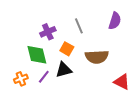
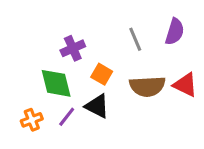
gray line: (79, 26) -> (135, 39), moved
black triangle: (64, 70) -> (97, 106), turned 42
red triangle: (122, 82) -> (185, 85), moved

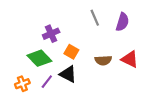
gray line: (135, 39) -> (95, 18), moved
green diamond: (56, 83) -> (39, 58), turned -30
brown semicircle: (147, 86) -> (103, 60), size x0.7

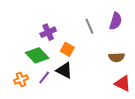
gray line: (95, 18) -> (89, 26), moved
red triangle: (130, 59) -> (123, 83), moved
brown semicircle: (103, 60) -> (117, 57), moved

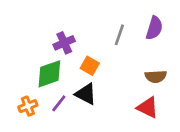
gray line: (89, 26) -> (119, 35), turned 42
green diamond: (37, 55) -> (49, 74), turned -65
red triangle: (123, 83) -> (148, 107), moved

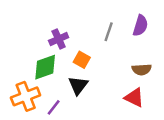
black triangle: (86, 94) -> (78, 85), turned 40
purple line: (59, 103) -> (54, 107), moved
orange cross: (28, 106) -> (26, 96), size x1.6

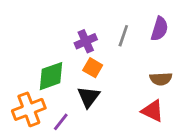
purple cross: (59, 39) -> (86, 41), moved

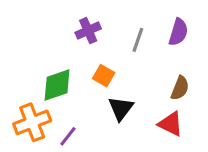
purple cross: (86, 41) -> (88, 31), moved
brown semicircle: (161, 79) -> (180, 88), turned -65
black triangle: (89, 97) -> (121, 108), moved

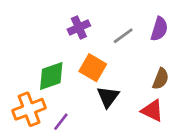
gray line: (138, 40) -> (123, 36), turned 35
orange square: (104, 76) -> (93, 68), size x1.4

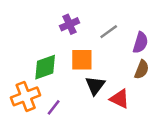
purple semicircle: (159, 29) -> (140, 43), moved
orange square: (93, 68) -> (82, 60), turned -30
red triangle: (152, 111) -> (120, 99), moved

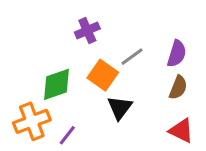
gray line: (109, 32) -> (132, 57), moved
orange square: (82, 60) -> (103, 75), turned 35
red triangle: (120, 99) -> (181, 131), moved

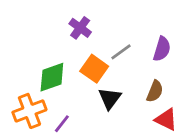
purple cross: (87, 31) -> (80, 28), turned -30
brown semicircle: (178, 88) -> (155, 91), moved

